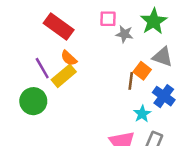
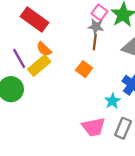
pink square: (108, 19) -> (99, 12), moved, turned 35
orange square: (142, 71) -> (84, 69), moved
brown line: (131, 81) -> (95, 42), moved

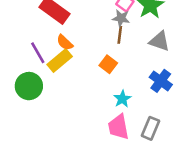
cyan star: (112, 101) -> (122, 99), moved
pink trapezoid: (94, 127) -> (118, 127), turned 90

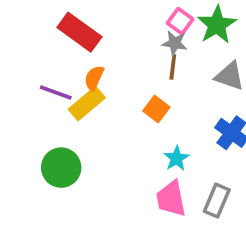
orange semicircle: (65, 43) -> (94, 78), turned 72
purple line: (38, 53) -> (56, 93), turned -40
green circle: (29, 86) -> (61, 168), moved

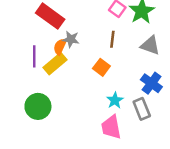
gray star: (175, 43) -> (71, 39), moved
purple line: (56, 93) -> (34, 56), turned 70
gray rectangle: (217, 201) -> (142, 109), moved, turned -45

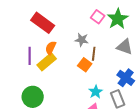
gray star: (71, 39) -> (82, 40), moved
brown line: (112, 39) -> (94, 54), moved

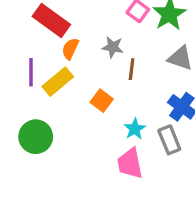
orange semicircle: (51, 48) -> (70, 49), moved
orange square: (85, 65) -> (102, 101), moved

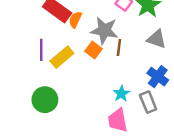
gray star: (113, 47) -> (104, 30), size x1.6
orange semicircle: (70, 49) -> (75, 20), moved
orange square: (102, 101) -> (93, 50), moved

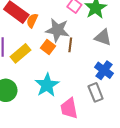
cyan star: (121, 94) -> (47, 85), moved, size x1.6

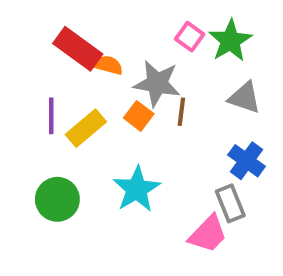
orange semicircle: (32, 21) -> (108, 65), turned 80
pink trapezoid: (69, 108) -> (208, 234), moved, turned -125

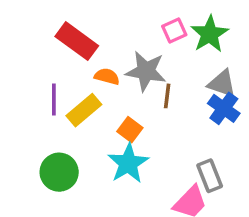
pink square: (190, 37) -> (174, 30), turned 30
orange semicircle: (108, 65) -> (107, 77), moved
orange square: (139, 116) -> (130, 130), moved
blue cross: (247, 161) -> (224, 108), moved

